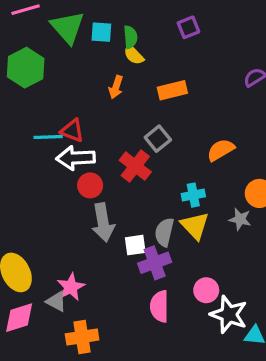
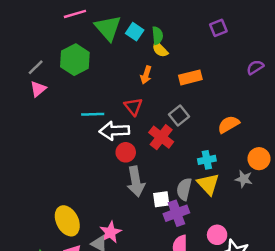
purple square: (188, 27) -> (218, 28), moved
cyan square: (101, 32) -> (135, 32), turned 30
red triangle: (72, 131) -> (133, 107), moved, turned 30

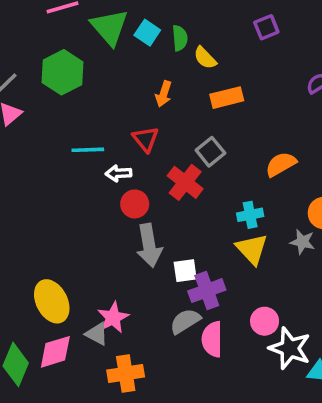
yellow semicircle: (160, 49) -> (205, 58), moved
white arrow: (114, 131) -> (118, 173), size x0.6
gray semicircle: (184, 189) -> (185, 321), moved, turned 45

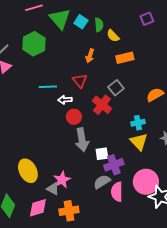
pink circle: (265, 321) -> (146, 182), size x1.6
pink diamond: (55, 352) -> (38, 208), moved

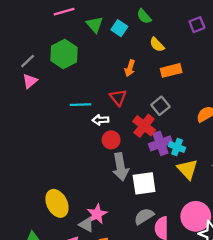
green triangle: (60, 19) -> (95, 25), size x0.7
green semicircle: (99, 25) -> (144, 16), moved, turned 144
cyan cross: (138, 123) -> (177, 147), moved, turned 32
white square: (102, 154) -> (144, 183), size x1.5
purple cross: (114, 165) -> (160, 143), moved

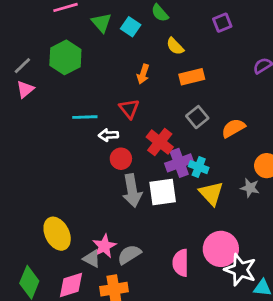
gray square: (160, 106) -> (197, 117), moved
white square: (144, 183) -> (163, 192), moved
gray semicircle: (144, 216) -> (129, 254), moved

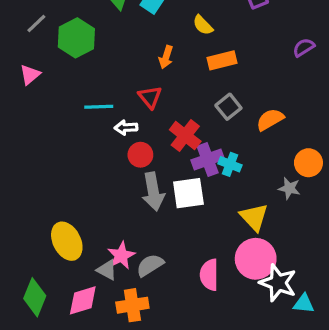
gray line: (22, 66) -> (36, 23), moved
yellow triangle: (211, 193) -> (254, 217), moved

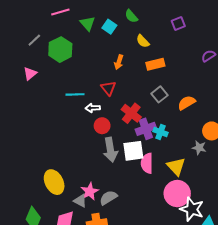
pink semicircle: (209, 275) -> (147, 163), moved

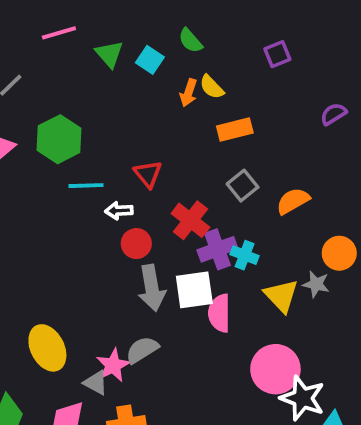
green hexagon: (60, 50) -> (59, 139), moved
orange arrow: (119, 62) -> (188, 93), moved
yellow triangle: (176, 166) -> (281, 296), moved
gray semicircle: (108, 198) -> (142, 350), moved

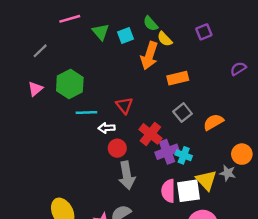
cyan square: (150, 60) -> (126, 35), turned 35
yellow semicircle: (212, 87) -> (165, 39), moved
orange arrow: (188, 93) -> (149, 56), size x1.6
white square: (194, 290) -> (188, 191), moved

